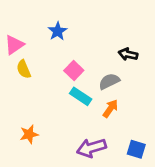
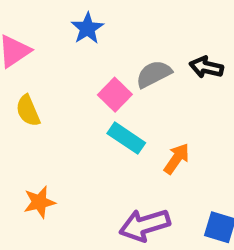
yellow semicircle: (24, 69) -> (28, 111), moved
gray semicircle: (109, 81) -> (154, 74), moved

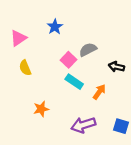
black arrow: (206, 67) -> (116, 67), moved
orange star: (39, 202) -> (41, 109), moved

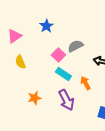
orange arrow: (99, 92) -> (85, 83), turned -64
purple arrow: (83, 125) -> (66, 100), moved, turned -100

